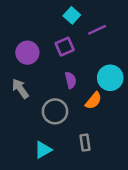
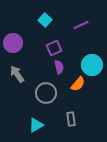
cyan square: (72, 15) -> (45, 20), moved
purple square: (65, 47) -> (54, 48), moved
purple circle: (27, 53) -> (13, 43), moved

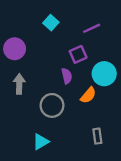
purple square: (54, 48) -> (78, 54), moved
gray arrow: (17, 74) -> (19, 84), turned 36
gray rectangle: (71, 119) -> (97, 136), moved

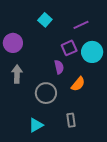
cyan circle: (104, 74) -> (92, 52), moved
gray rectangle: (97, 136) -> (71, 120), moved

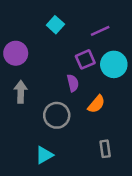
gray rectangle: (71, 120) -> (105, 149), moved

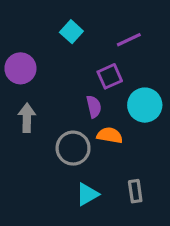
cyan circle: (114, 64) -> (145, 105), moved
orange semicircle: (96, 104) -> (110, 135), moved, turned -120
cyan triangle: (44, 155) -> (87, 194), moved

